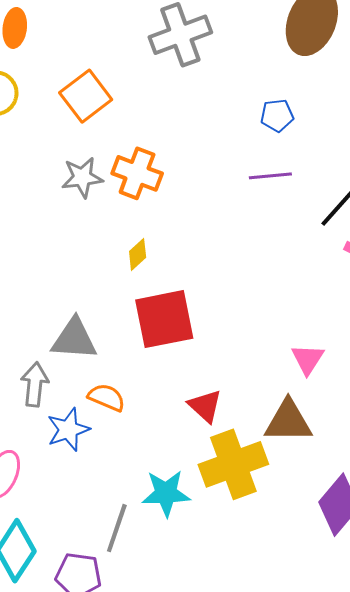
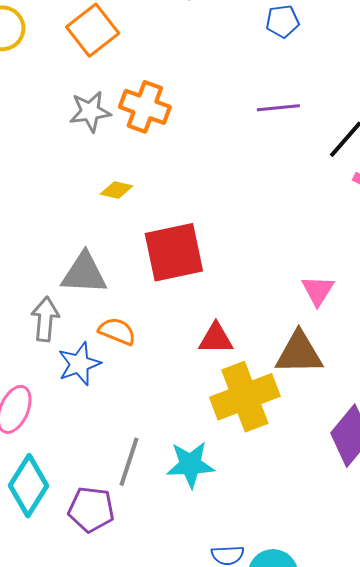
blue pentagon: (277, 115) -> (282, 21), moved
yellow diamond: (138, 254) -> (117, 190), moved, turned 56
red triangle: (205, 406) -> (216, 339), turned -42
cyan star: (166, 493) -> (190, 465), moved

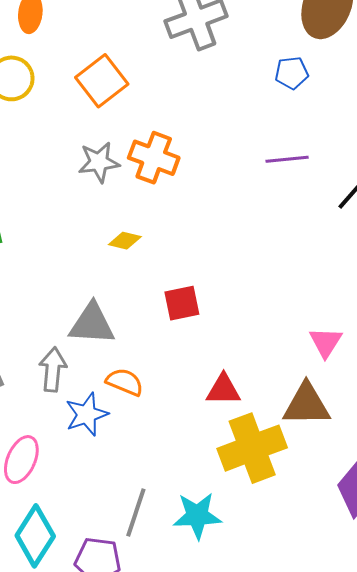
red square: (174, 252) -> (182, 303), size x0.6

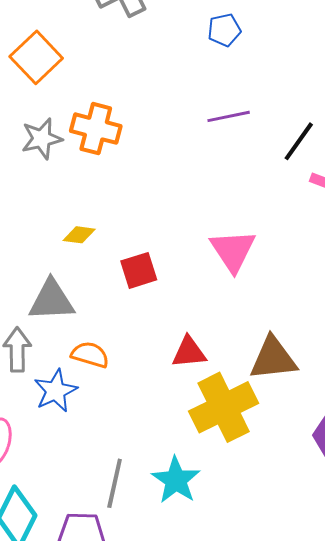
yellow diamond: (125, 241) -> (79, 235), moved
pink triangle: (326, 342) -> (233, 251), moved, size x1.4
cyan star: (197, 516) -> (176, 480), turned -30

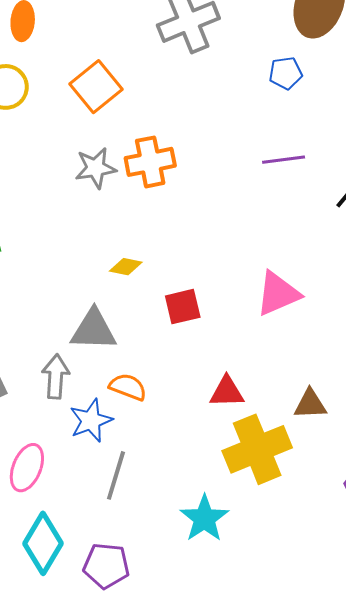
orange cross: (96, 129) -> (150, 162), turned -30
pink triangle: (233, 251) -> (278, 294), turned 36
brown triangle: (273, 358) -> (310, 404), size x0.7
gray line: (115, 483) -> (116, 475), moved

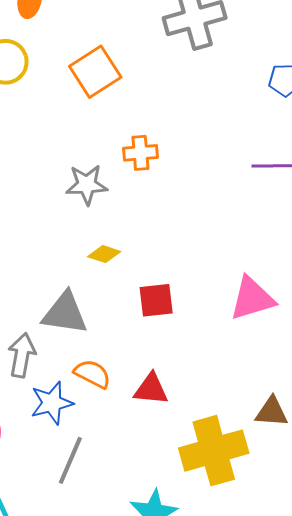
orange cross: (150, 162) -> (140, 153), size x0.7
gray star: (96, 168) -> (87, 185), moved
red triangle: (227, 392) -> (151, 389), moved

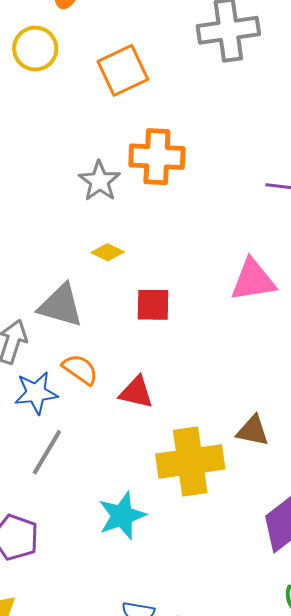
orange cross: (140, 153) -> (157, 157), size x1.6
gray star: (87, 185) -> (99, 181), turned 30
pink triangle: (252, 298) -> (253, 280), moved

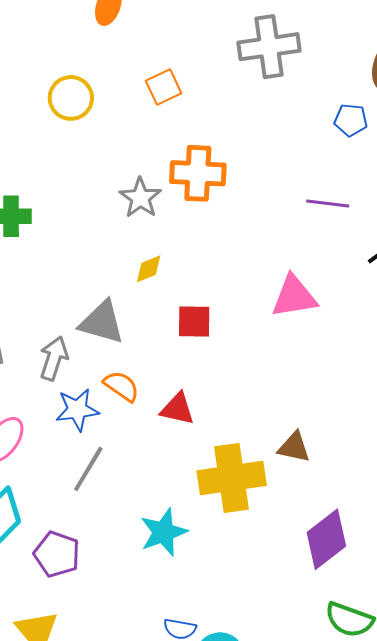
yellow circle: (35, 49) -> (71, 98), moved
orange square: (123, 70) -> (164, 87), size x0.7
yellow diamond: (108, 252) -> (149, 269), turned -48

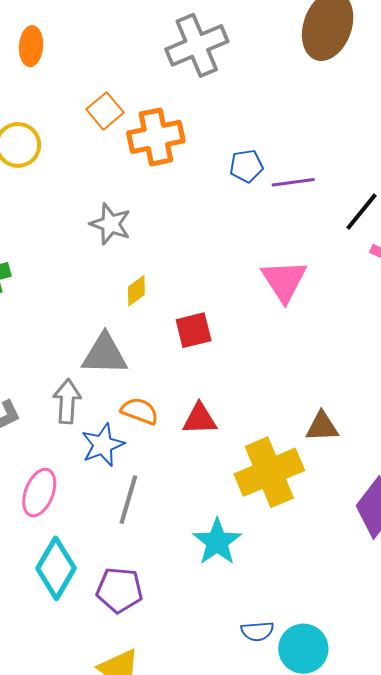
blue pentagon: (351, 120) -> (246, 166), moved
orange cross: (198, 173) -> (156, 137), moved
pink triangle: (294, 296) -> (284, 281), turned -39

